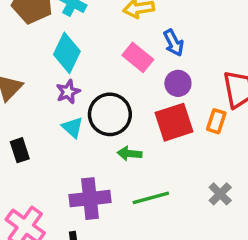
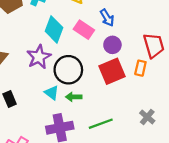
cyan diamond: (67, 53) -> (54, 29), moved
purple star: (68, 92) -> (39, 57), size x1.5
cyan triangle: (73, 127) -> (52, 93), moved
green arrow: (130, 154) -> (74, 97), moved

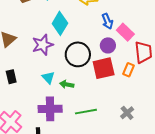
pink rectangle: (84, 30) -> (125, 32), moved
black circle: (68, 70) -> (78, 54), moved

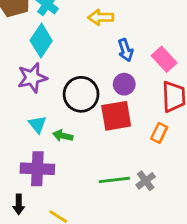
cyan diamond: (60, 23) -> (41, 41), moved
pink rectangle: (125, 32) -> (164, 59), moved
orange rectangle: (129, 70) -> (159, 133), moved
green line: (86, 112) -> (114, 180), moved

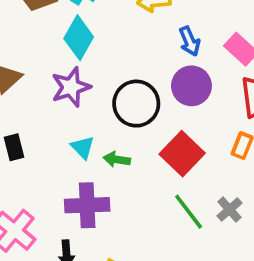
purple circle: (124, 84) -> (191, 86), size x1.4
red square: (116, 116) -> (182, 154), moved, turned -32
green line: (114, 180) -> (189, 212), turned 64

